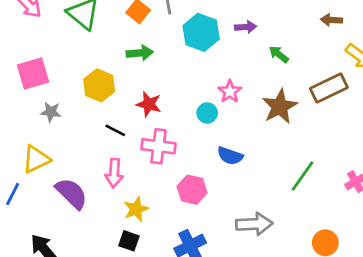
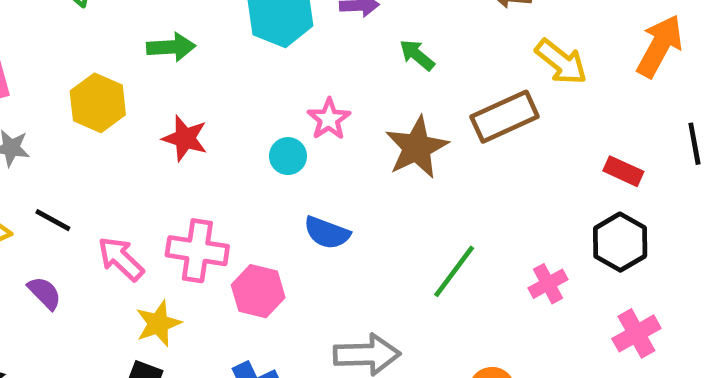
black line: (115, 130) -> (53, 220), moved
pink cross: (158, 146) -> (197, 251), moved
pink arrow: (114, 173) -> (121, 259), turned 128
purple semicircle: (72, 193) -> (45, 293), size x0.6

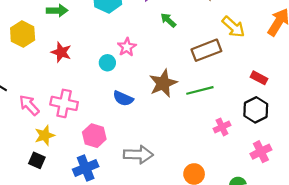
brown star: (417, 147) -> (163, 83), moved
green line: (454, 271) -> (200, 90), moved, turned 36
pink hexagon: (258, 291) -> (94, 136), moved

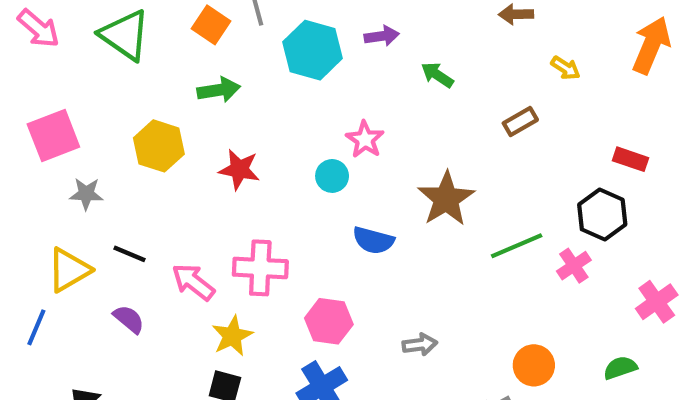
yellow arrow: (233, 27) -> (565, 68), size x0.6
brown rectangle: (206, 50) -> (520, 122), size x0.6
green line: (200, 90) -> (517, 246), moved
black hexagon: (256, 110) -> (602, 215), moved
gray arrow: (138, 155) -> (420, 345), size x0.6

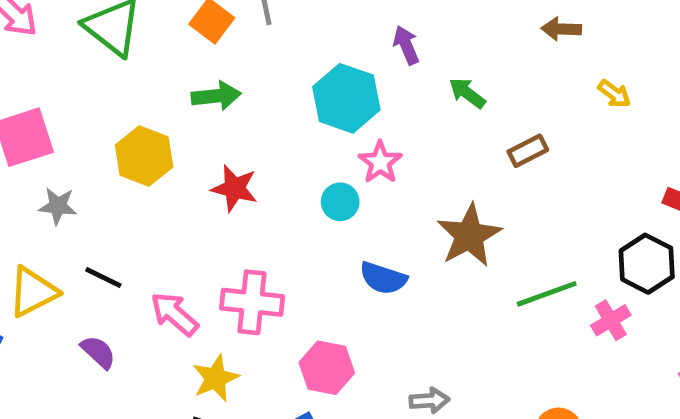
purple arrow: (382, 36) -> (406, 45), turned -108
cyan hexagon: (313, 50) -> (346, 98), moved
brown rectangle: (520, 122) -> (528, 151), moved

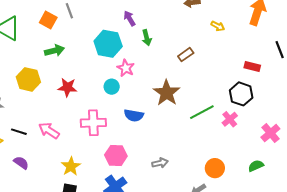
green arrow: (467, 93) -> (147, 38), moved, turned -133
pink cross: (252, 302) -> (93, 123), moved
pink arrow: (174, 314) -> (49, 131), moved

